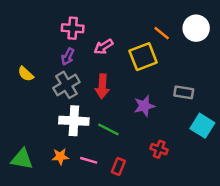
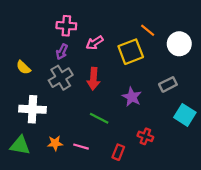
white circle: (196, 28) -> (179, 44), moved
gray rectangle: (184, 92) -> (168, 84), turned -36
purple star: (144, 106) -> (132, 97), turned -30
white cross: (74, 121) -> (32, 109), moved
red rectangle: (118, 166) -> (118, 152), moved

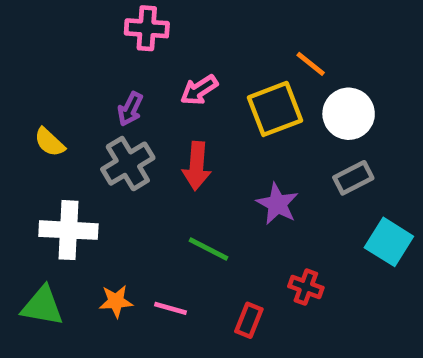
pink cross: (66, 26) -> (147, 28), moved
white circle: (179, 44) -> (349, 114), moved

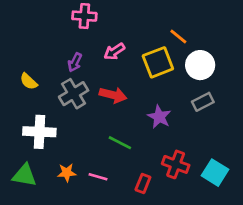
red arrow: (197, 166) -> (113, 95), turned -80
cyan square: (389, 242) -> (215, 173), moved
red cross: (306, 287) -> (176, 164), size x1.4

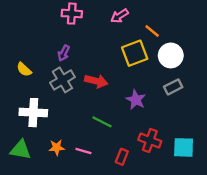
pink arrow: (114, 51) -> (120, 16), moved
cyan square: (215, 173) -> (184, 147), turned -30

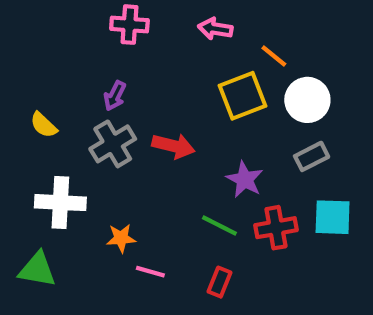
pink arrow: (120, 16) -> (215, 29), turned 42
green line: (102, 122) -> (219, 226), moved
red cross: (150, 140) -> (276, 228), moved, turned -30
orange star: (57, 147) -> (121, 238), moved
cyan square: (184, 147) -> (333, 217), moved

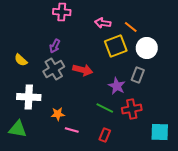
pink arrow: (215, 29) -> (103, 23), moved
gray rectangle: (312, 156) -> (138, 75), moved, turned -42
cyan square: (333, 217) -> (160, 132), moved

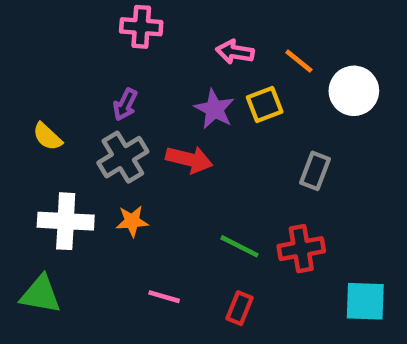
yellow square: (116, 46) -> (265, 105), size x0.7
white circle: (147, 48) -> (354, 91), moved
purple star: (117, 86) -> (214, 109), moved
orange star: (58, 114) -> (132, 221), moved

